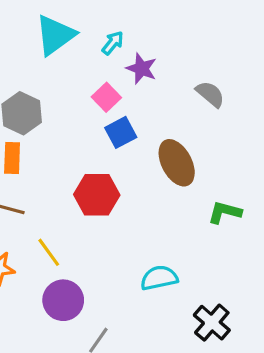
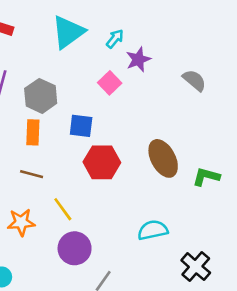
purple star: (141, 69) -> (138, 59), turned 30
blue square: (121, 132) -> (81, 126), moved, turned 35
brown ellipse: (177, 163) -> (163, 158), moved

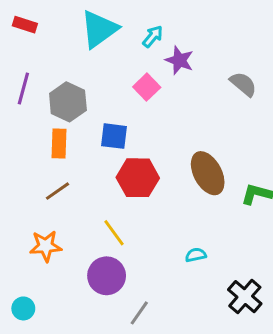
purple star: (138, 59) -> (179, 60), turned -30
brown line: (32, 174) -> (58, 191), turned -50
yellow line: (63, 209) -> (114, 233), moved
cyan semicircle: (153, 230) -> (196, 255), size x0.6

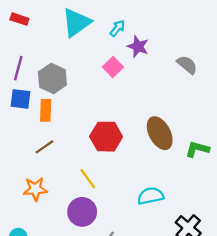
blue square: (114, 136) -> (21, 99), moved
cyan semicircle: (196, 255) -> (151, 196), size x1.6

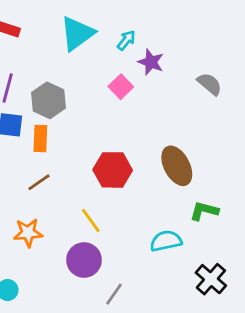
green L-shape: (197, 149) -> (204, 211), moved

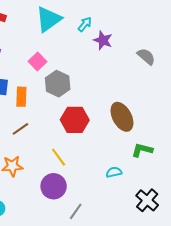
pink square: (121, 87) -> (37, 61), moved
gray hexagon: (49, 100) -> (58, 84), moved
cyan semicircle: (166, 241) -> (114, 172), size x0.7

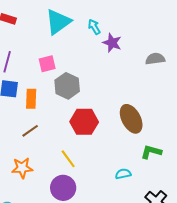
cyan arrow: (85, 24) -> (94, 27), turned -70
gray semicircle: (146, 56) -> (155, 59), turned -48
pink square: (37, 61) -> (47, 64), turned 30

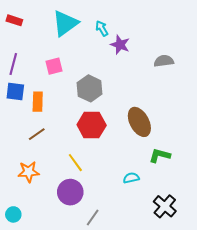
gray hexagon: (67, 86) -> (90, 88), moved

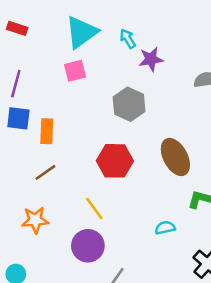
purple star: (120, 45) -> (151, 59), turned -30
pink square: (54, 66) -> (75, 71), moved
gray hexagon: (90, 88) -> (129, 104), moved

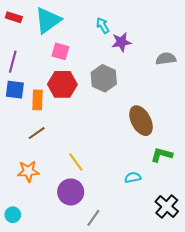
cyan triangle: (81, 32) -> (48, 20), moved
pink square: (75, 71) -> (60, 51), turned 30
red hexagon: (115, 161) -> (62, 84), moved

